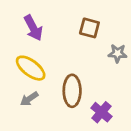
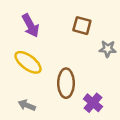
gray arrow: (29, 99) -> (27, 105), moved, turned 56

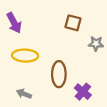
purple arrow: (30, 26) -> (14, 23), moved
yellow ellipse: (28, 62) -> (25, 56), turned -35

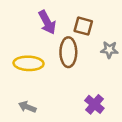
purple arrow: (14, 23) -> (47, 22), moved
brown ellipse: (59, 74) -> (68, 52), moved

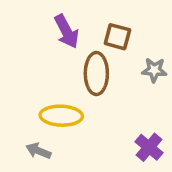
yellow ellipse: (29, 63) -> (61, 116), moved
purple cross: (94, 104) -> (149, 147), moved

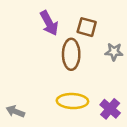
yellow ellipse: (61, 116) -> (72, 101), moved
gray arrow: (38, 151) -> (15, 111), moved

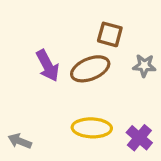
purple arrow: (49, 23) -> (48, 66), moved
brown ellipse: (71, 54) -> (90, 69), turned 68

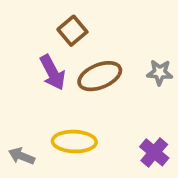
brown square: (110, 34) -> (72, 31), moved, turned 35
yellow ellipse: (92, 128) -> (74, 142), moved

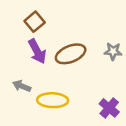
brown square: (72, 31) -> (35, 22), moved
gray arrow: (22, 156) -> (22, 86), moved

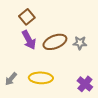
gray star: (113, 51) -> (80, 43), moved
gray arrow: (22, 86) -> (11, 79), moved, turned -72

